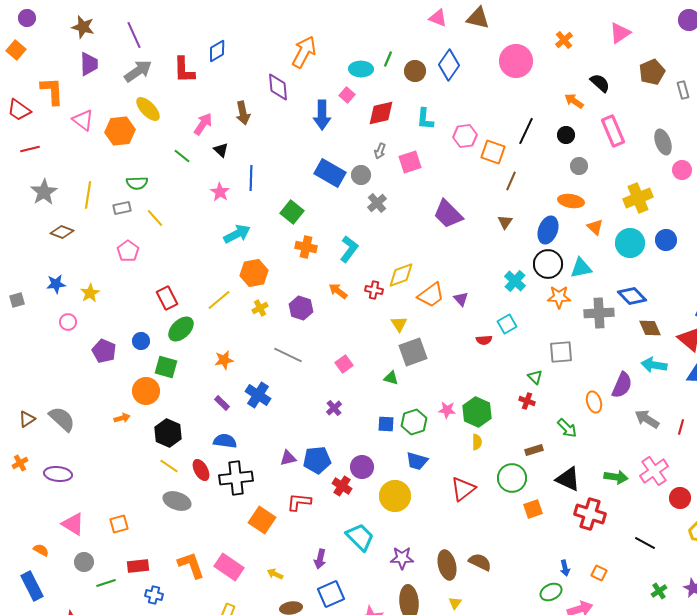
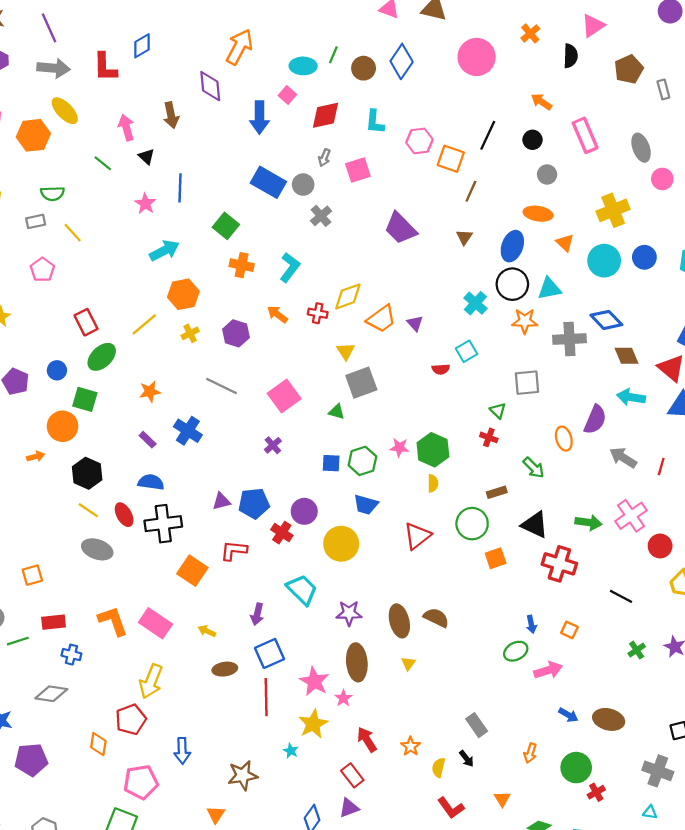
gray arrow: (138, 71) -> (54, 68), turned 40
black semicircle: (600, 83) -> (571, 56), moved, turned 50
pink arrow: (203, 124) -> (126, 127), turned -50
pink square: (344, 364) -> (284, 396), size x1.6

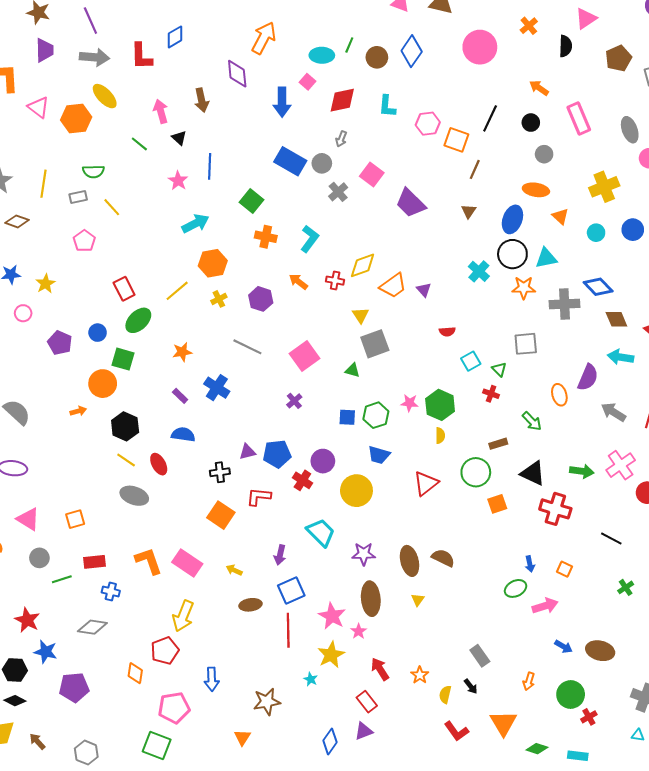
pink square: (358, 170) -> (372, 175), moved, turned -35
cyan circle: (604, 261) -> (596, 233), size x0.6
cyan square: (466, 351) -> (471, 361), moved
black cross: (163, 524) -> (220, 472), moved, size x0.6
orange triangle: (502, 799) -> (503, 723), size x1.8

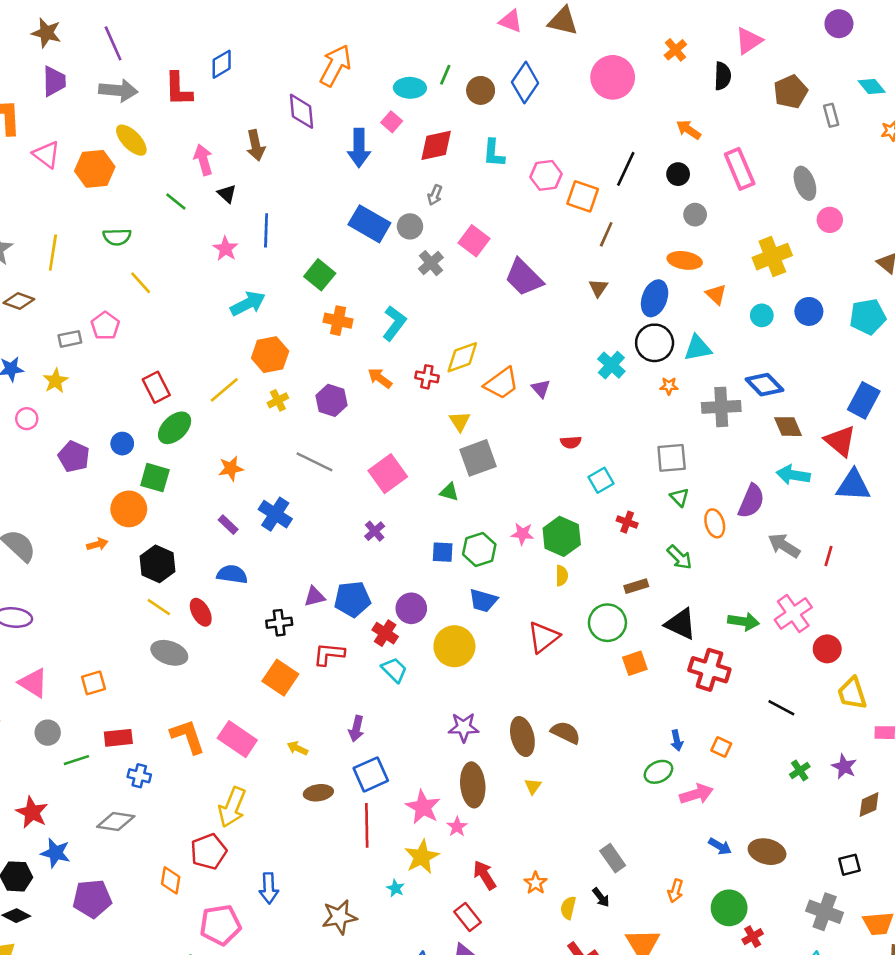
gray rectangle: (78, 197) -> (70, 339), moved
orange star: (524, 288) -> (669, 386), size x0.6
green triangle: (499, 369) -> (679, 497), moved
cyan trapezoid: (321, 532) -> (394, 670), moved, size x0.7

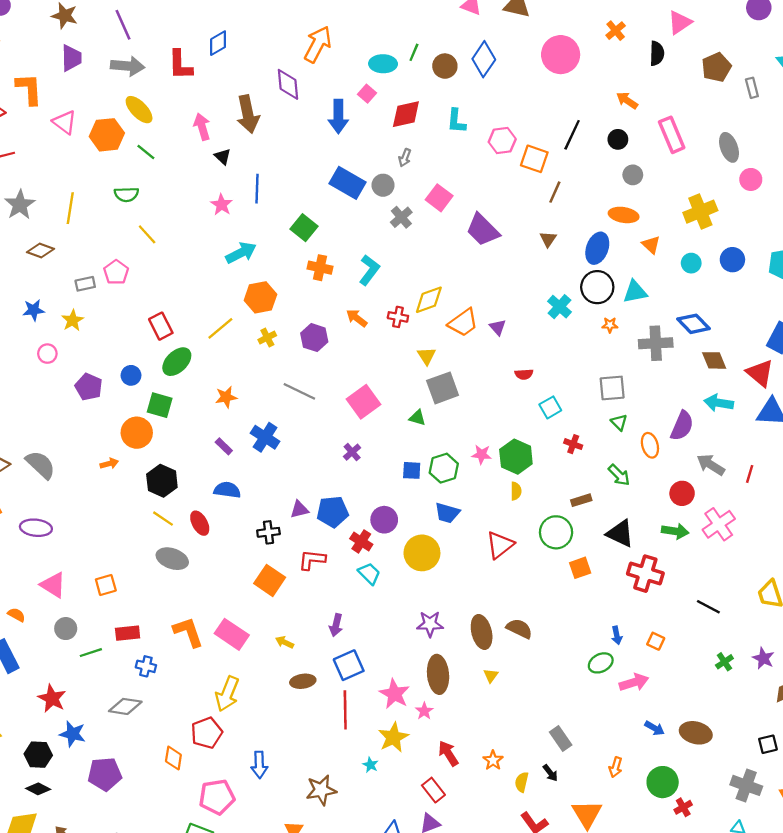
brown arrow: (256, 145) -> (248, 114), size x1.4
green line: (176, 202) -> (146, 152), moved
red circle: (827, 649) -> (682, 493), moved

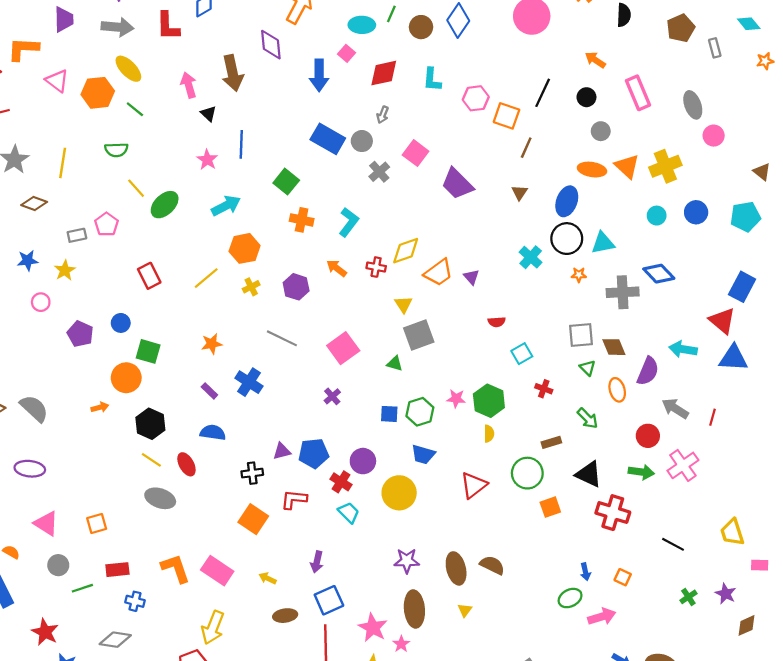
orange L-shape: (29, 89) -> (23, 49), turned -84
orange triangle: (651, 245) -> (627, 166), moved, size x1.4
brown diamond: (714, 360) -> (614, 347), moved
green ellipse: (177, 362) -> (165, 205), moved

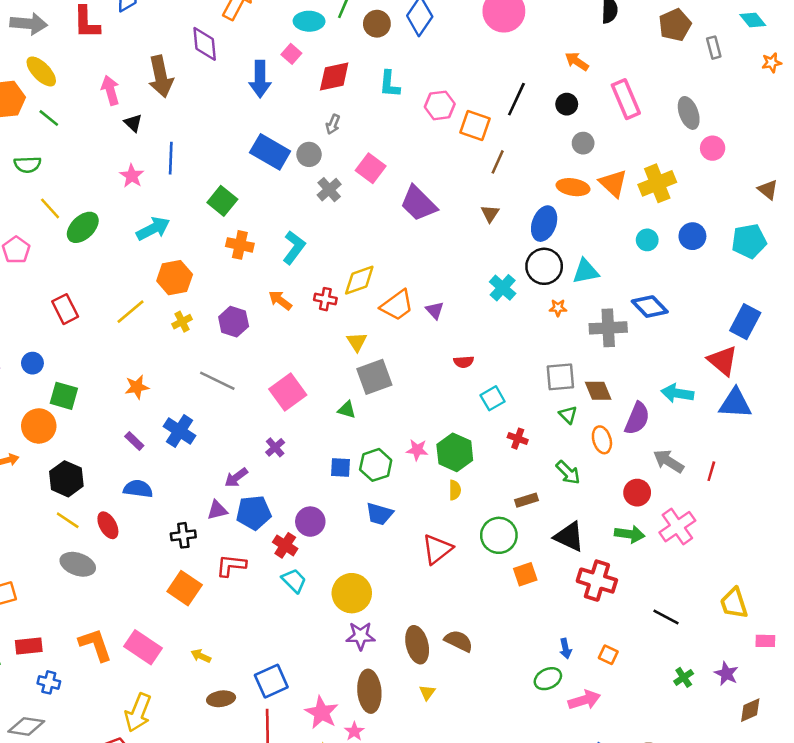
yellow circle: (399, 493) -> (352, 593), moved
purple arrow: (317, 562) -> (236, 478), moved, turned 40

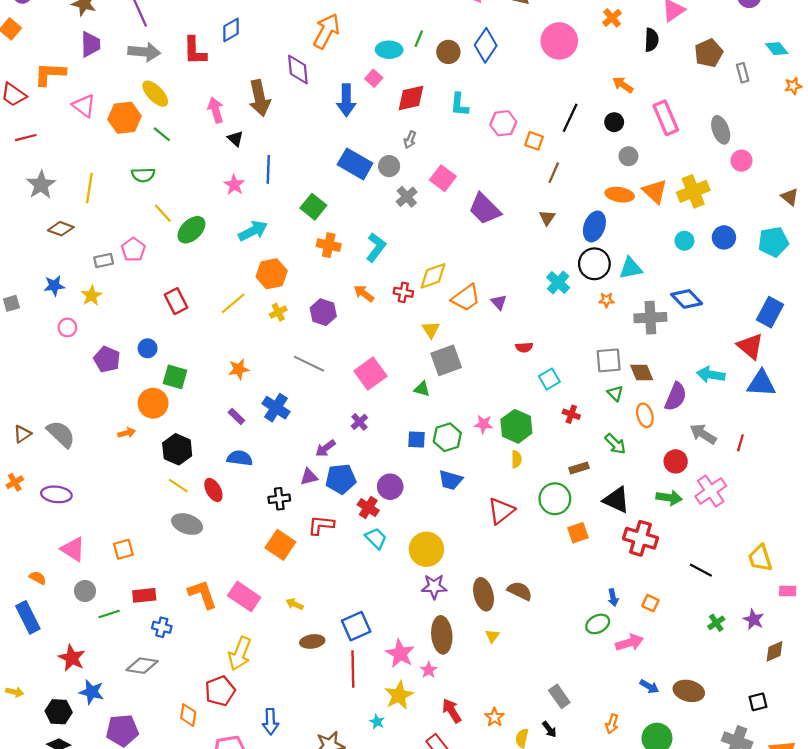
orange square: (475, 126) -> (534, 141), size x0.7

